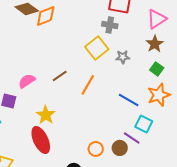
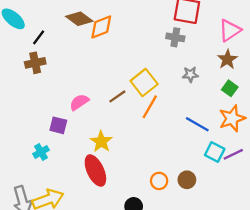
yellow square: (97, 48) -> (144, 83), moved
purple line: (132, 138) -> (233, 154), moved, turned -60

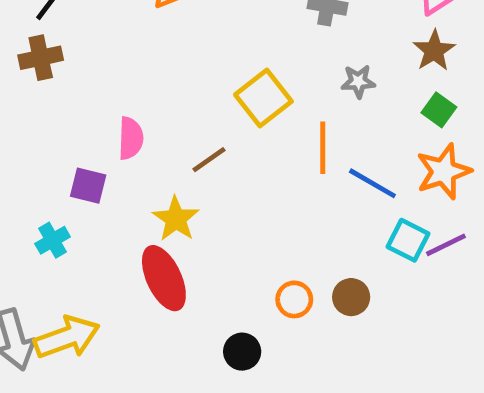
brown line: (117, 96) -> (209, 160), moved
pink semicircle: (79, 102) -> (131, 138), turned 126
orange line: (150, 107) -> (323, 148), moved, turned -30

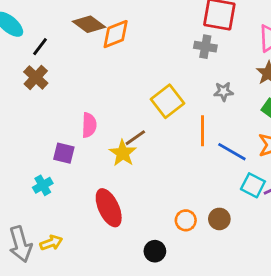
brown cross: (41, 58) -> (36, 77), turned -35
yellow star: (176, 219) -> (123, 153), moved
yellow arrow: (67, 337) -> (51, 243), size x0.6

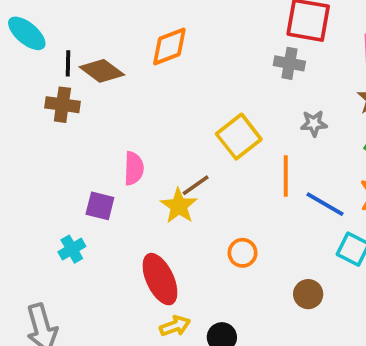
brown diamond: (89, 24) -> (102, 71), moved
black line: (40, 47) -> (68, 63), turned -36
brown cross: (36, 77) -> (62, 105), turned -35
orange circle: (186, 220) -> (243, 253), moved
yellow arrow: (51, 243) -> (175, 326), moved

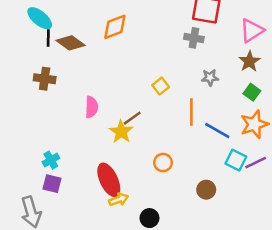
cyan ellipse: (27, 33) -> (40, 18), moved
brown cross: (62, 105) -> (45, 79), moved
yellow square: (239, 137) -> (161, 86), size x0.6
purple square: (100, 206) -> (52, 184), moved
yellow arrow: (175, 326) -> (119, 200), moved

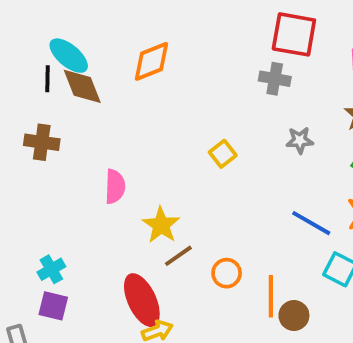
cyan ellipse: (40, 18) -> (69, 56), moved
brown diamond: (71, 43) -> (82, 86), turned 32
orange line: (191, 112) -> (271, 296), moved
brown line: (132, 118) -> (178, 256), moved

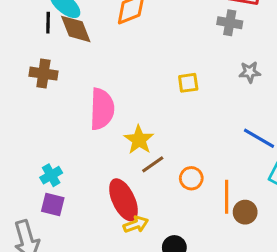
yellow square: (223, 154) -> (188, 83), turned 30
pink semicircle: (115, 186) -> (102, 109), size x1.5

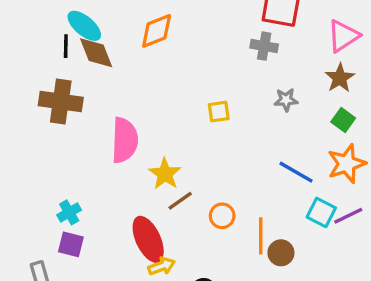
brown cross: (43, 74) -> (61, 102), size x1.4

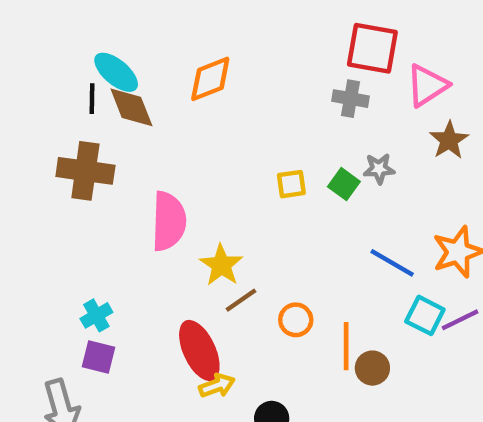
pink triangle: (343, 36) -> (427, 85), moved
green square: (343, 120) -> (344, 184), moved

